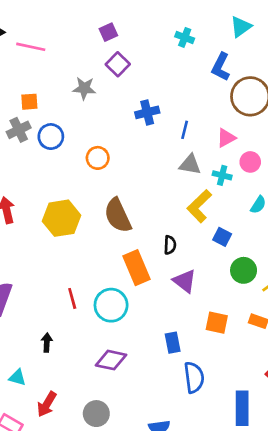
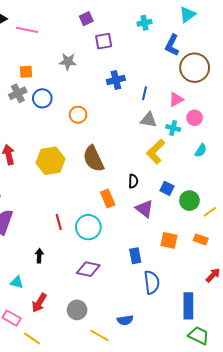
cyan cross: (185, 37) -> (145, 23), turned -32
purple square: (118, 64) -> (104, 41), moved, turned 36
blue square: (222, 237) -> (167, 188), moved
orange rectangle: (136, 268) -> (108, 199), size x0.7

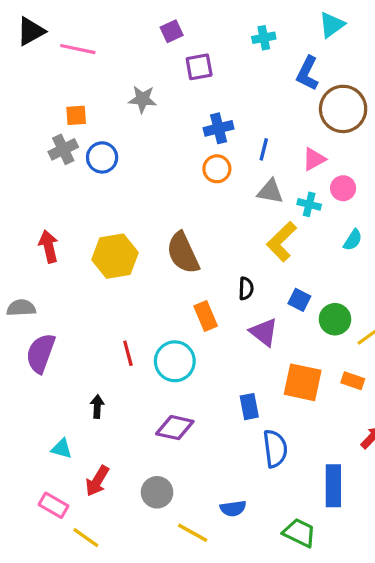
orange circle: (78, 115) -> (217, 169), moved
orange square: (169, 240) -> (303, 382), size x1.4
green trapezoid: (199, 335) -> (299, 533), moved

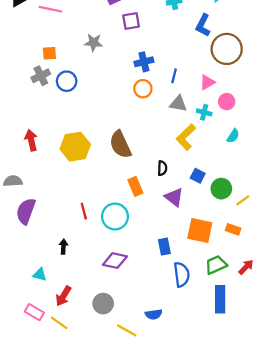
green trapezoid: (299, 533) -> (216, 265), moved, turned -50
yellow line: (86, 538) -> (59, 323), moved

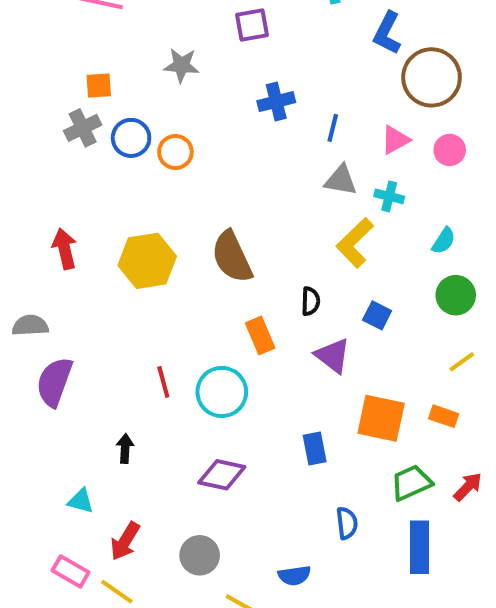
orange circle: (143, 89) -> (175, 152), moved
pink circle: (227, 102) -> (450, 150), moved
green circle: (221, 189) -> (456, 295), moved
blue semicircle: (182, 275) -> (347, 523), moved, size x0.7

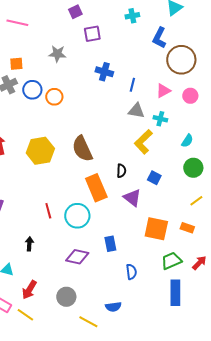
blue cross: (276, 102) -> (104, 72), turned 30
orange rectangle: (260, 336) -> (96, 188), size x1.5
blue rectangle: (315, 448) -> (110, 244), moved
blue semicircle: (347, 523) -> (131, 272), moved

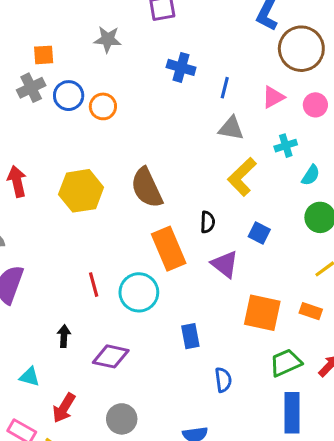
cyan cross: (160, 119) -> (286, 146), moved, turned -32
purple diamond: (77, 257) -> (111, 356), moved

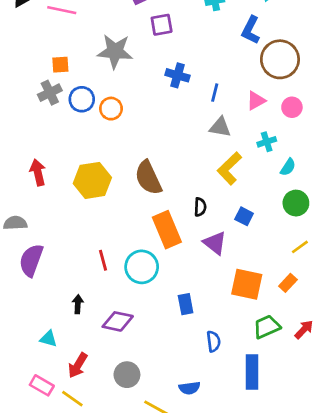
gray star: (108, 39) -> (115, 51), size x1.5
orange rectangle: (311, 311) -> (288, 283), turned -66
blue rectangle: (292, 413) -> (252, 372), moved

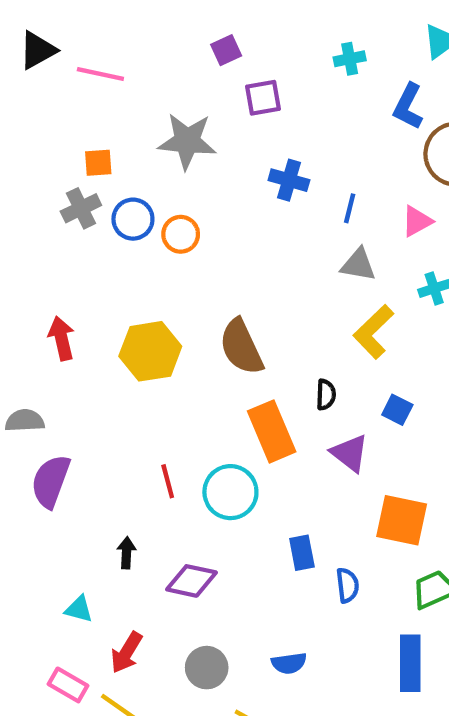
blue semicircle: (213, 341) -> (347, 585), moved
blue semicircle: (190, 388) -> (289, 663), moved

